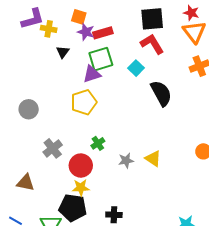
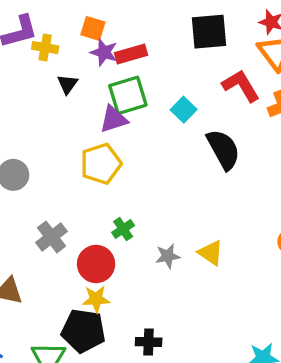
red L-shape: (152, 44) -> (241, 86), moved

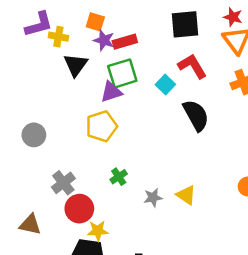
black triangle: (67, 84) -> (76, 65), size x1.5
red L-shape: (241, 86) -> (192, 66), moved
red circle: (96, 264) -> (79, 209), moved

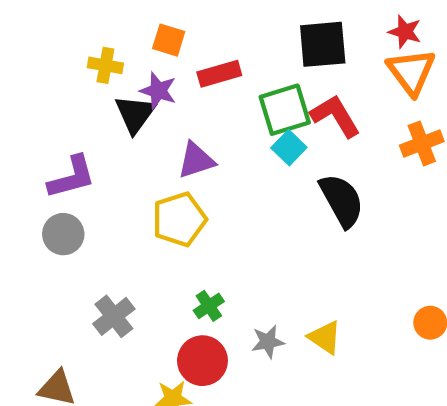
purple L-shape: (39, 24) -> (72, 177), moved
purple star: (104, 40) -> (158, 91), moved
green square: (122, 73) -> (285, 110), moved
red circle: (79, 209) -> (202, 361), moved

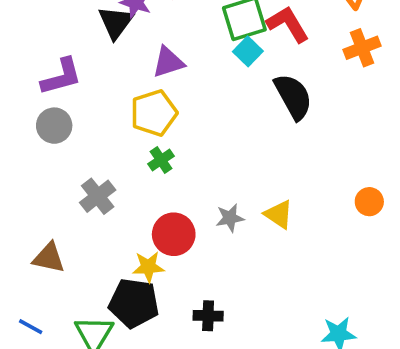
green cross: (209, 306) -> (161, 160), moved

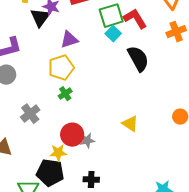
gray star: (230, 218) -> (87, 141), moved

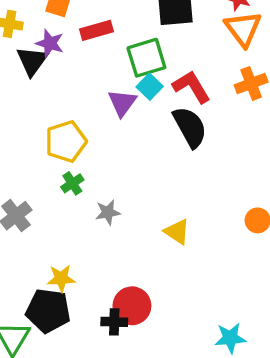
red L-shape: (135, 19) -> (192, 87), moved
purple triangle: (69, 40) -> (122, 103), moved, turned -36
red circle: (72, 135) -> (132, 306), moved
gray star: (87, 141) -> (108, 212), moved

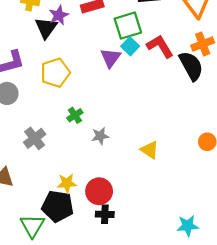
purple star: (50, 43) -> (59, 15), turned 30
black semicircle: (190, 127) -> (191, 66), moved
yellow pentagon: (66, 141) -> (55, 73), moved
red circle: (132, 306) -> (99, 191), moved

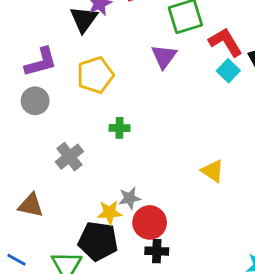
cyan square: (130, 46) -> (228, 71), moved
green cross: (75, 115) -> (120, 128), turned 35
gray star: (100, 136) -> (130, 198), moved

